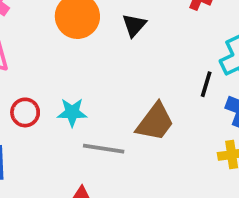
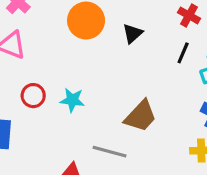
black line: (206, 84) -> (183, 53), moved
gray line: (104, 149) -> (110, 152), moved

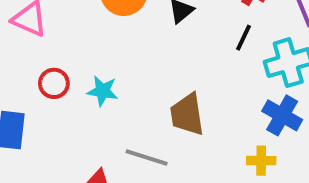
brown trapezoid: (141, 116) -> (187, 114), turned 126

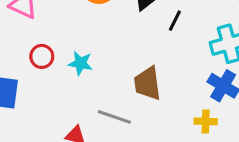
black line: (243, 38) -> (175, 21), moved

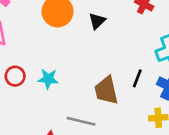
black line: (175, 21) -> (137, 78), moved

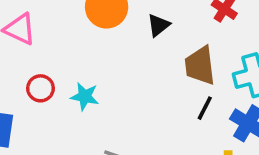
brown trapezoid: (106, 90) -> (200, 66), moved

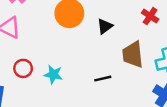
black line: (205, 108) -> (103, 79), moved, turned 49

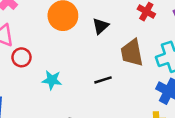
red circle: (23, 68) -> (21, 57), moved

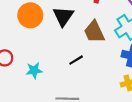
black triangle: (101, 26) -> (63, 16), size x1.5

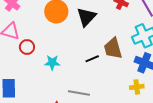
brown trapezoid: (94, 32) -> (113, 48), moved

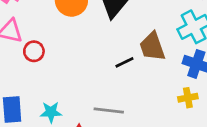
cyan star: (52, 63) -> (51, 112), moved

